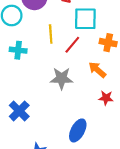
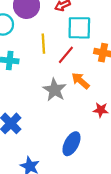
orange arrow: (97, 70) -> (80, 81), moved
gray star: (62, 78) -> (55, 90), turned 30

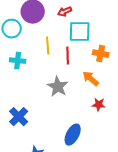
red line: (66, 55) -> (68, 56), turned -42
orange arrow: (80, 81) -> (91, 79), moved

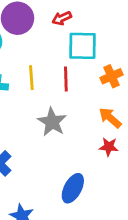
yellow line: (48, 46) -> (31, 78), moved
orange cross: (101, 54) -> (112, 76), turned -35
orange arrow: (91, 79) -> (110, 118), moved

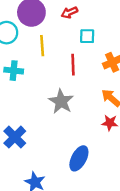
cyan square: (82, 46) -> (87, 36), size x0.6
yellow line: (31, 78) -> (42, 46), moved

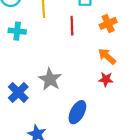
gray star: (61, 101) -> (50, 79), moved

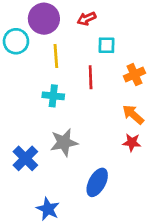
cyan cross: (17, 31) -> (53, 96), moved
gray star: (50, 79) -> (64, 142), turned 30

